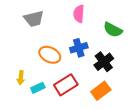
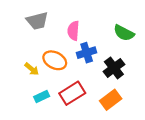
pink semicircle: (79, 14) -> (73, 31), moved
yellow arrow: (21, 78) -> (32, 69), moved, turned -56

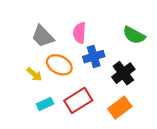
gray trapezoid: (37, 21) -> (43, 36), moved, turned 60

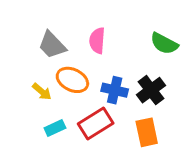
blue cross: (94, 57) -> (115, 90), moved, turned 30
orange rectangle: (120, 108) -> (147, 132), turned -65

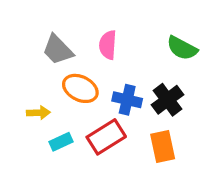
yellow arrow: (42, 92) -> (38, 113), moved, turned -42

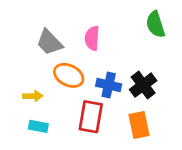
green semicircle: (182, 48) -> (155, 24), moved, turned 44
red rectangle: (106, 137) -> (91, 117), turned -48
cyan rectangle: (61, 142) -> (38, 126), moved, turned 36

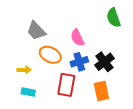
pink semicircle: (92, 38) -> (77, 38), moved, turned -30
blue cross: (109, 85) -> (79, 62), turned -30

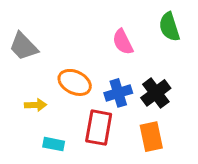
gray trapezoid: (36, 31) -> (24, 46), moved
pink semicircle: (77, 38) -> (123, 42), moved
cyan rectangle: (28, 92) -> (54, 144), moved

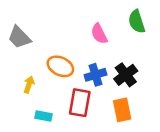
yellow arrow: (36, 105) -> (29, 84), turned -70

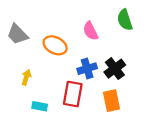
orange ellipse: (60, 66) -> (55, 45), moved

